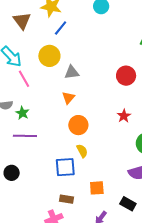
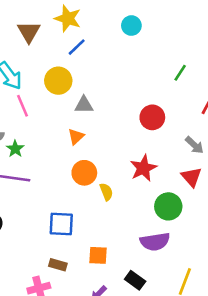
red star: (124, 116) -> (143, 168), size x1.5
yellow semicircle: (82, 151) -> (106, 192), moved

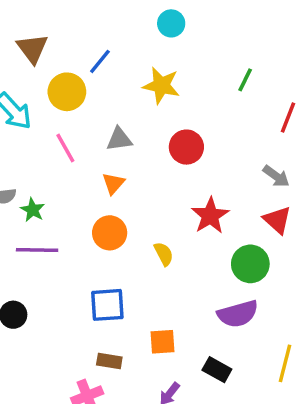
yellow star: (68, 18) -> (161, 85), moved
yellow circle: (58, 81) -> (67, 92), moved
pink line: (22, 106) -> (65, 148), moved
red circle: (152, 117) -> (186, 147), moved
orange circle: (84, 173) -> (110, 233), moved

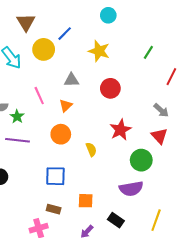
pink line: (65, 148) -> (39, 96), moved

